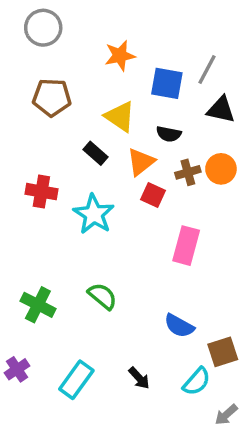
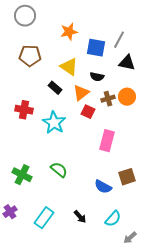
brown square: (223, 352) -> (127, 177), moved

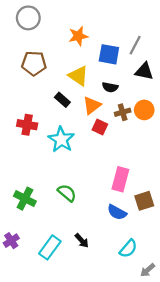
pink rectangle: (107, 141) -> (120, 179), moved
black arrow: (80, 217) -> (82, 241), moved

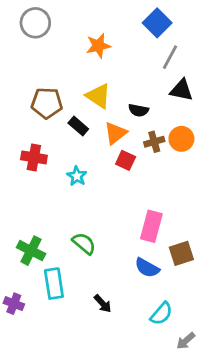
blue square: (109, 54) -> (157, 23), moved, turned 35
brown pentagon: (34, 63) -> (47, 103), moved
cyan star: (61, 139) -> (77, 176), size x0.6
purple cross: (11, 241) -> (14, 304), turned -35
cyan rectangle: (50, 247) -> (54, 284), moved, turned -45

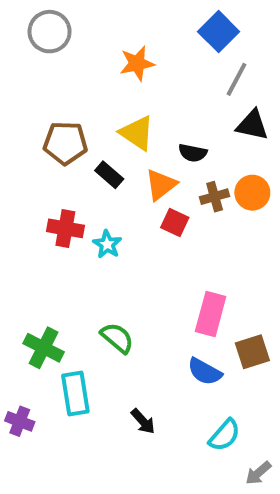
red cross: (34, 157) -> (65, 228), moved

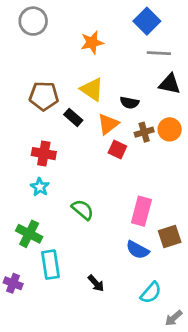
gray line: (236, 79) -> (159, 53), turned 65
cyan star: (107, 244) -> (40, 187), moved
green semicircle: (117, 338) -> (83, 210), moved

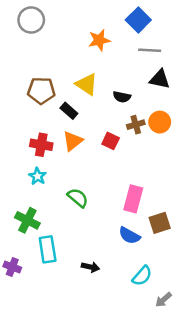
orange star: (92, 42) -> (99, 40), moved
orange triangle: (108, 124) -> (73, 141), moved
black arrow: (96, 283) -> (90, 267), turned -36

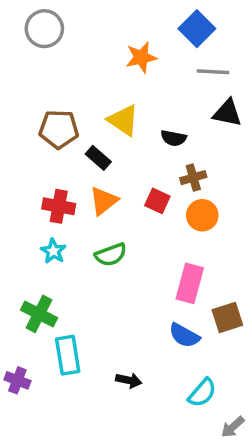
orange circle: (160, 122) -> (202, 215), moved
green semicircle: (78, 198) -> (111, 255), moved, turned 120

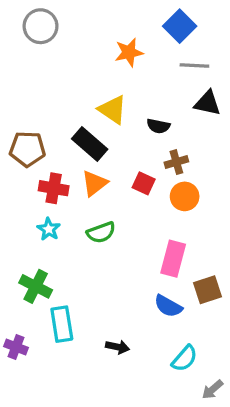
brown pentagon: (59, 129) -> (27, 149), moved
black rectangle: (98, 158) -> (90, 144), size x1.5

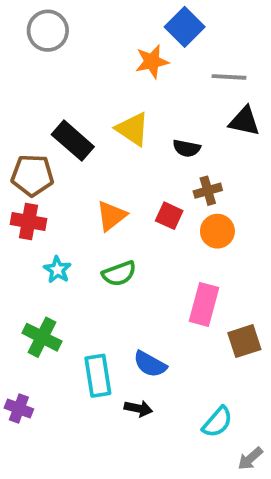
blue square: (180, 26) -> (185, 27), moved
black rectangle: (90, 144) -> (73, 141), moved
red cross: (54, 188) -> (29, 222), moved
blue semicircle: (168, 306) -> (150, 364), moved
cyan rectangle: (62, 324) -> (98, 376), moved

